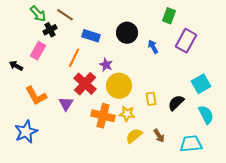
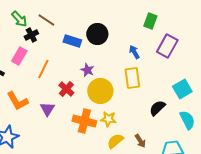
black circle: (127, 33) -> (97, 34), moved
orange line: (74, 58) -> (43, 69), moved
red cross: (85, 84) -> (66, 89), size x0.7
yellow rectangle: (151, 99) -> (132, 78), moved, size x1.5

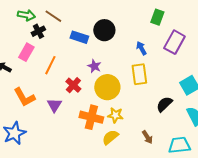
green arrow: (19, 19) -> (26, 15), turned -36
yellow semicircle: (115, 141) -> (110, 137), moved

